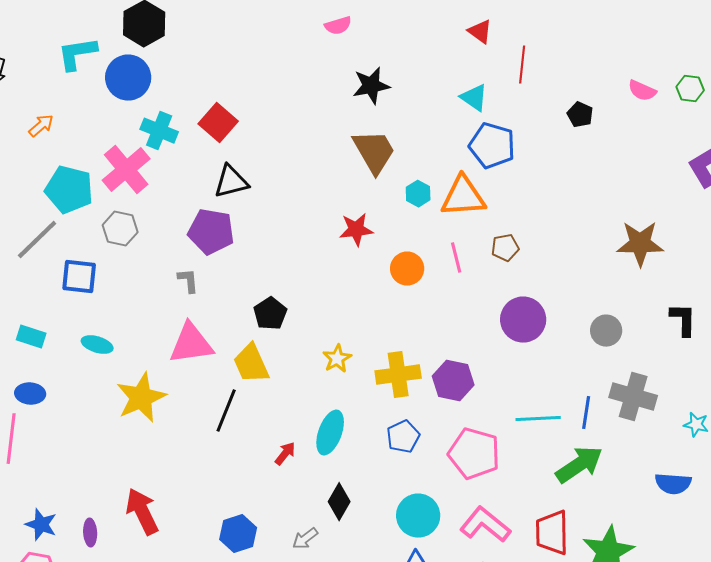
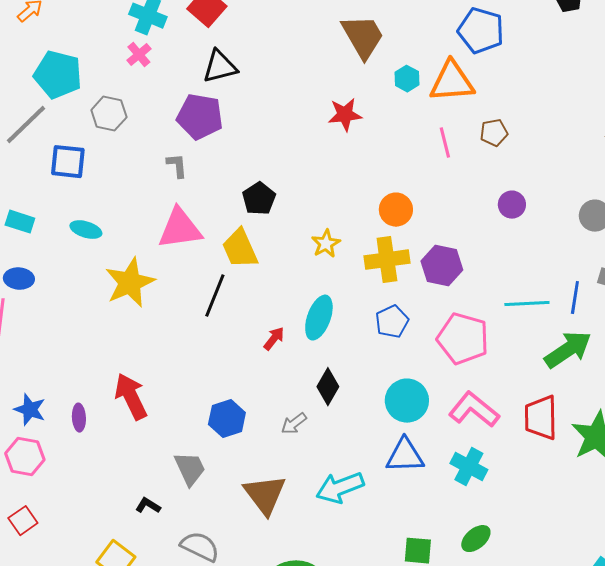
pink cross: (126, 170) -> (139, 55), moved, size x0.5
orange circle: (407, 269) -> (396, 210), moved
purple circle: (523, 320) -> (512, 205), size x0.6

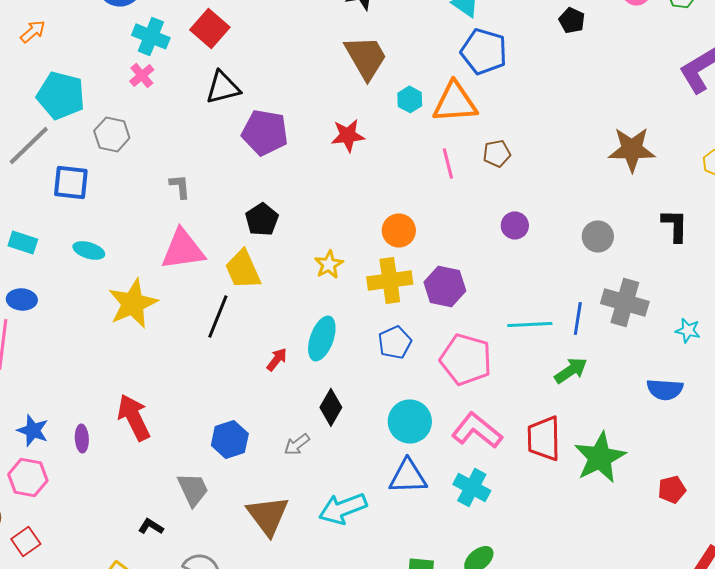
purple pentagon: (200, 117) -> (265, 132), moved
green arrow: (568, 350) -> (571, 370), size x0.7

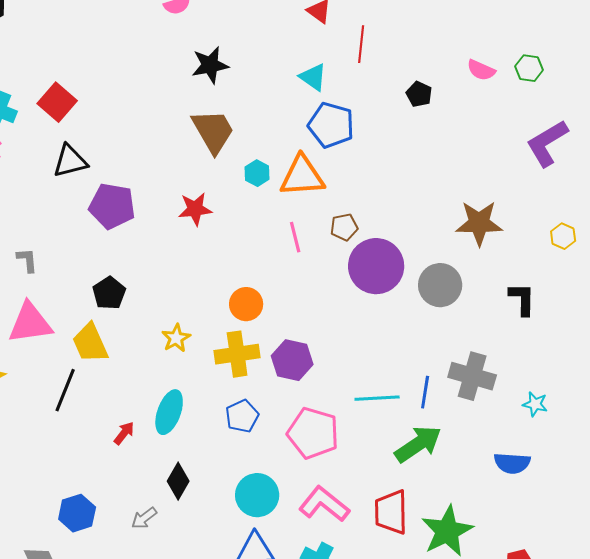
purple circle: (515, 225) -> (376, 266), moved, size x2.0
gray circle: (598, 236) -> (440, 285), moved, size x1.4
green arrow: (571, 370) -> (418, 444), size x1.4

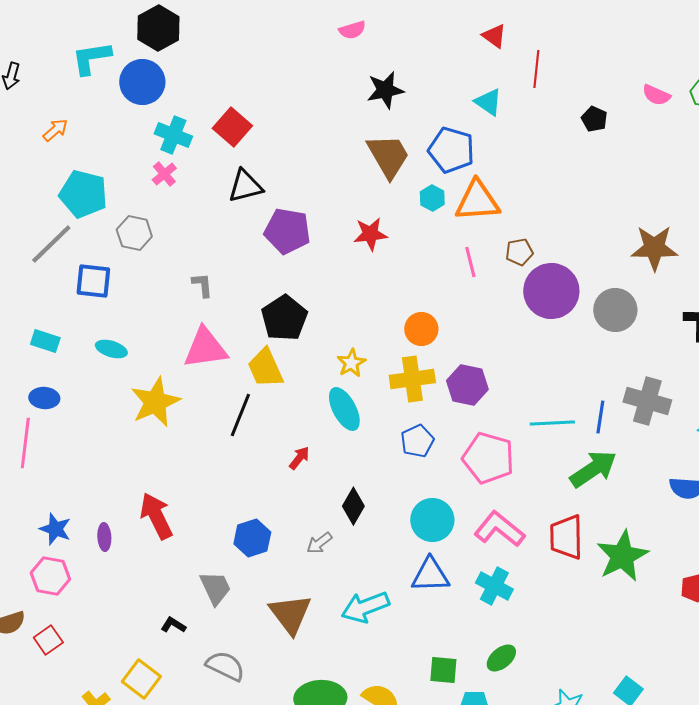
blue pentagon: (331, 125) -> (451, 150), moved
black pentagon: (109, 293) -> (284, 318), size x1.4
cyan ellipse: (169, 412) -> (344, 409), moved, turned -48

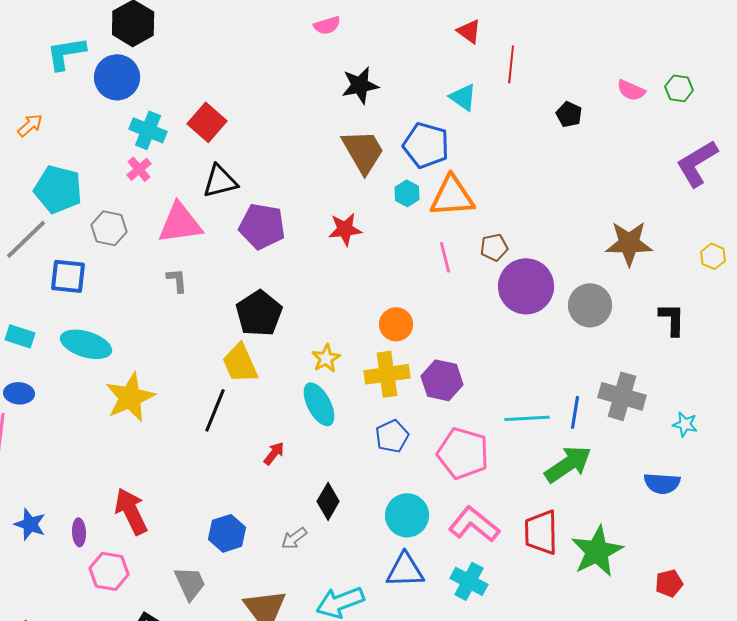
pink triangle: (205, 348) -> (180, 223), moved
cyan ellipse: (111, 349) -> (86, 344), size x1.6
pink hexagon: (50, 576) -> (109, 571), moved

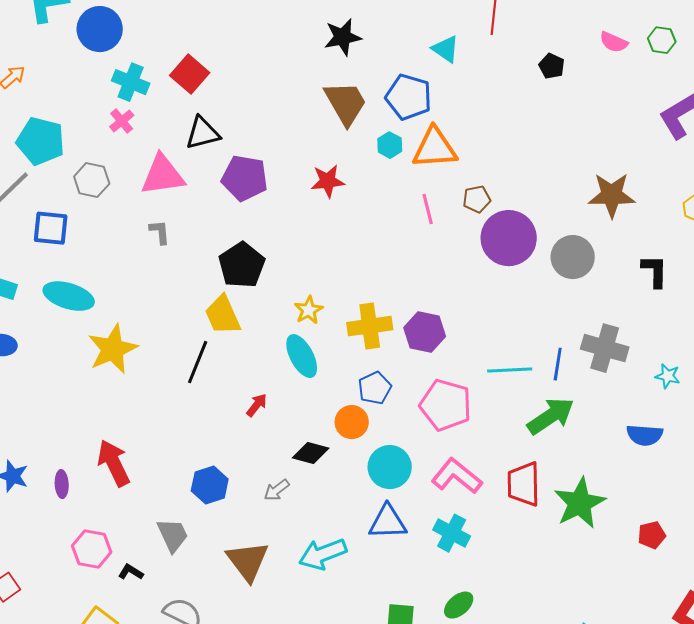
orange circle: (396, 324) -> (352, 422), moved
black diamond: (328, 501) -> (311, 453), turned 75
pink hexagon: (109, 571) -> (92, 549), moved

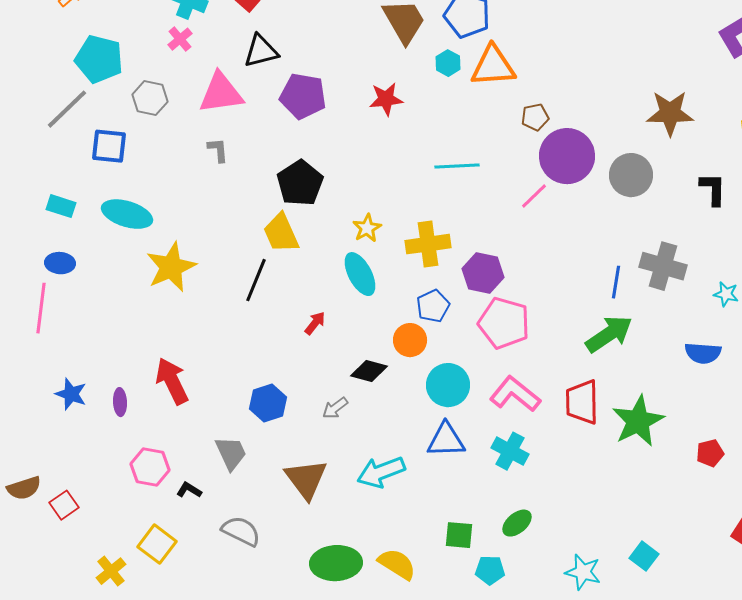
pink line: (428, 209) -> (534, 196), moved, turned 60
purple hexagon: (425, 332) -> (483, 273), moved
cyan line: (510, 370) -> (457, 166), moved

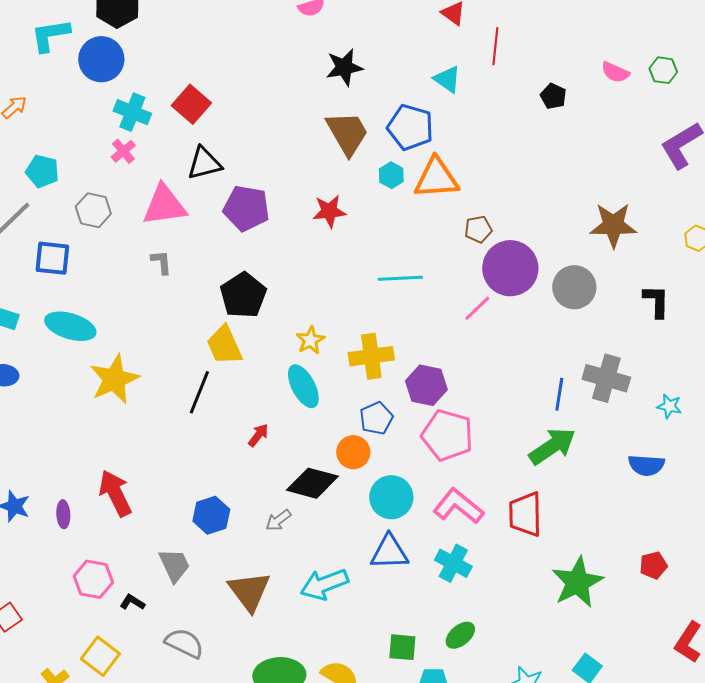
cyan pentagon: (99, 59) -> (42, 171), size x0.7
black diamond: (369, 371) -> (312, 483), size x1.4
green star: (638, 421) -> (577, 582), moved

